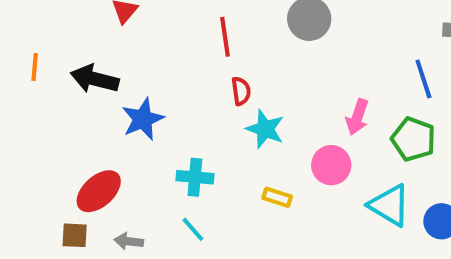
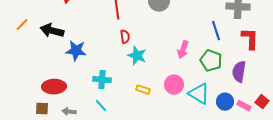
orange line: (35, 67) -> (22, 25), turned 40
blue star: (143, 119) -> (76, 51), turned 30
pink circle: (331, 165) -> (174, 85), moved
red ellipse: (99, 191) -> (54, 87), turned 40

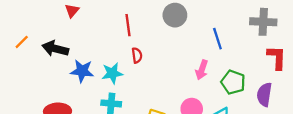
blue line: (216, 31) -> (217, 39), moved
cyan star: (137, 56) -> (112, 73), moved, turned -30

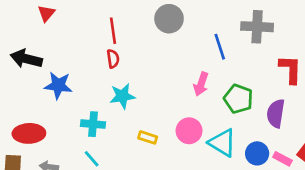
gray cross: (263, 22) -> (257, 27), moved
red semicircle: (137, 55) -> (113, 59), moved
cyan star: (112, 73) -> (122, 96), moved

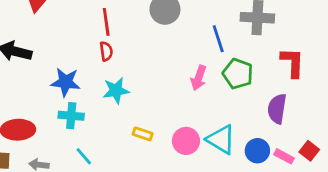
blue star: (58, 85) -> (66, 82), moved
green pentagon: (238, 99) -> (238, 74), moved
cyan cross: (93, 124) -> (71, 116), moved
pink circle: (189, 131) -> (186, 141), moved

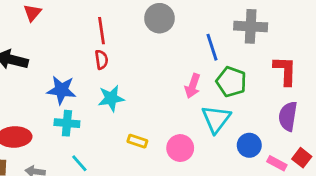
purple semicircle: (277, 109) -> (288, 116), moved
cyan triangle: (221, 140) -> (216, 119), moved, turned 36
blue circle: (257, 151) -> (249, 145), moved

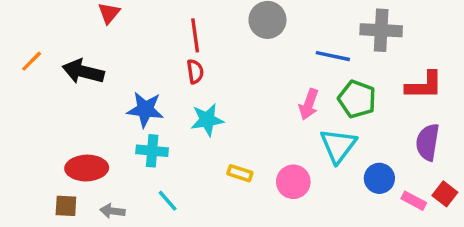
blue line: (212, 47) -> (333, 56), turned -60
red L-shape: (285, 71) -> (424, 85), turned 88

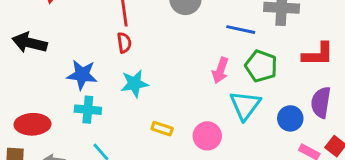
blue circle: (379, 178) -> (290, 118), moved

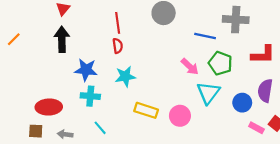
black arrow: (30, 43) -> (62, 39), moved, turned 75
pink arrow: (220, 70) -> (190, 67), turned -66
yellow rectangle: (162, 129) -> (146, 110), size x1.5

